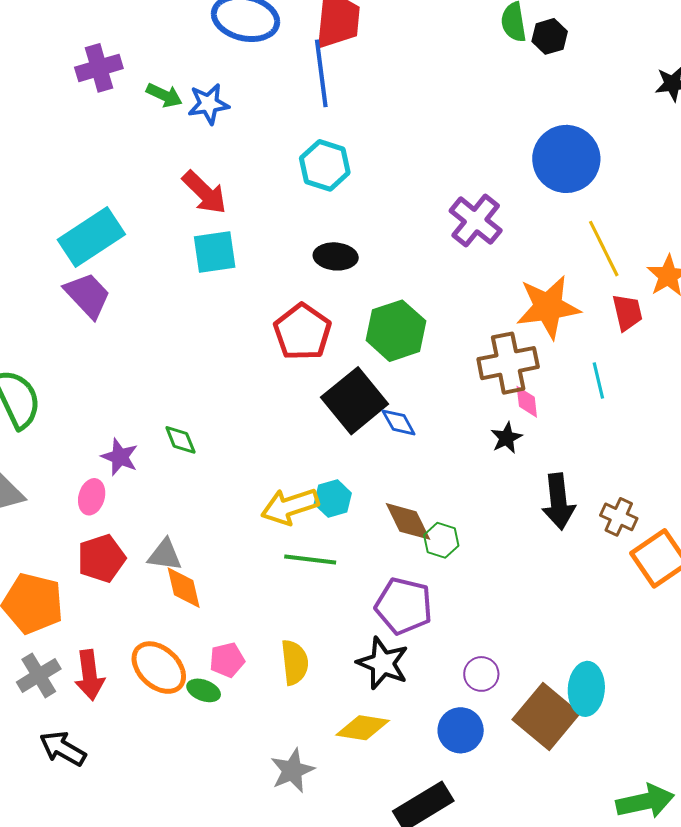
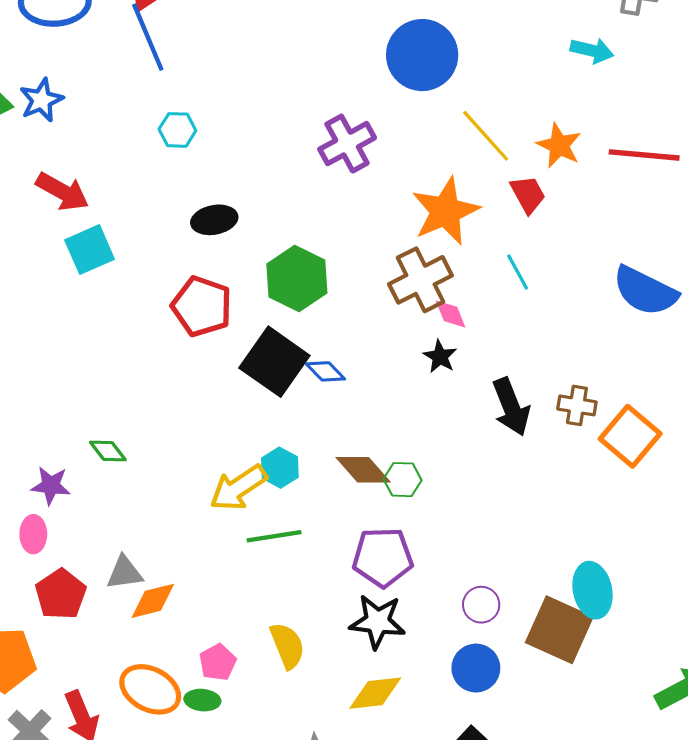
cyan hexagon: (325, 165) -> (177, 130), size x0.7
purple cross: (476, 221) -> (347, 144), turned 38
orange diamond: (184, 588) -> (153, 601), turned -75

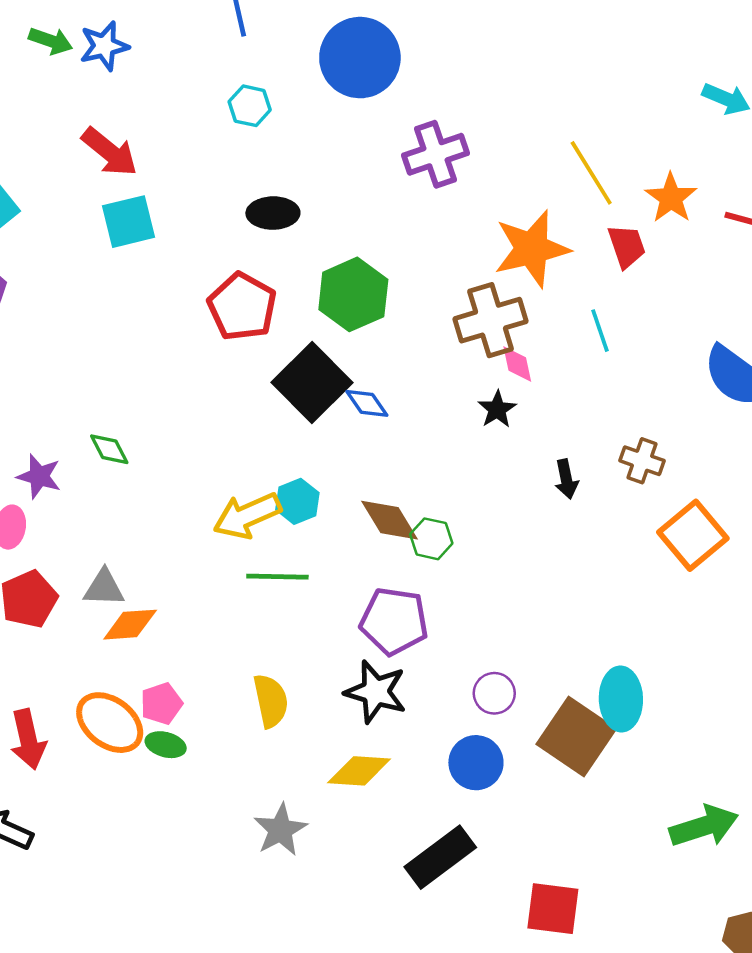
blue circle: (422, 55) -> (360, 58), moved
brown cross: (577, 405) -> (642, 461), moved
black arrow: (511, 407) -> (566, 479), size x0.6
pink pentagon: (218, 662) -> (161, 704), moved

